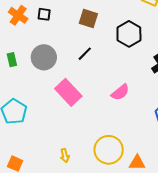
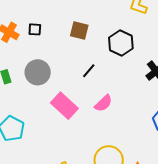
black line: (85, 54) -> (89, 71), moved
pink semicircle: (120, 92) -> (103, 103), moved

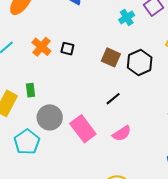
black hexagon: (121, 43) -> (140, 62), moved
gray circle: (38, 72) -> (50, 117), moved

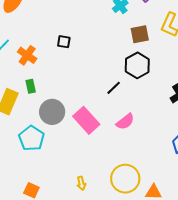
orange cross: (41, 47) -> (27, 55), moved
brown square: (111, 57) -> (140, 34), moved, turned -30
black hexagon: (140, 62) -> (137, 65), moved

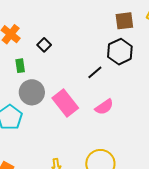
black square: (64, 42) -> (44, 45), moved, turned 32
green rectangle: (31, 86) -> (20, 66), moved

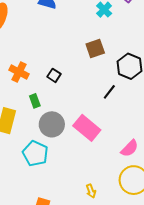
brown square: (124, 21) -> (95, 49), moved
pink semicircle: (104, 107) -> (130, 148), moved

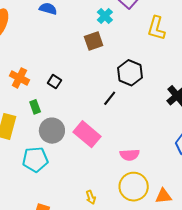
brown square: (95, 49) -> (94, 41), moved
pink semicircle: (130, 148) -> (130, 155), turned 42
cyan pentagon: (35, 153) -> (35, 159), turned -30

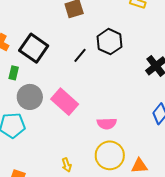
black square: (54, 82) -> (34, 48), size x2.0
black line: (110, 98) -> (80, 55), moved
green rectangle: (35, 107) -> (14, 73), turned 32

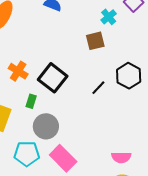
pink rectangle: (65, 102) -> (63, 158), moved

